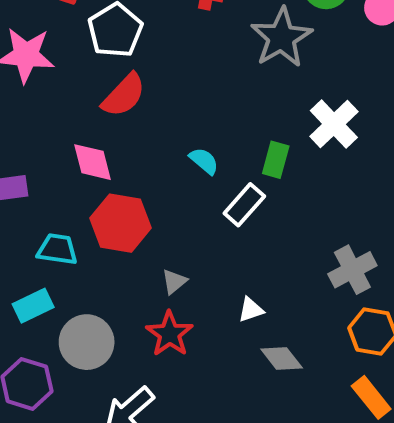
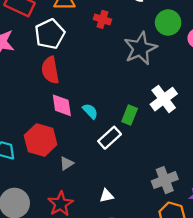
red semicircle: (124, 95) -> (50, 70), turned 120
pink diamond: (93, 162) -> (62, 105), moved
gray triangle: (174, 282) -> (67, 163), moved

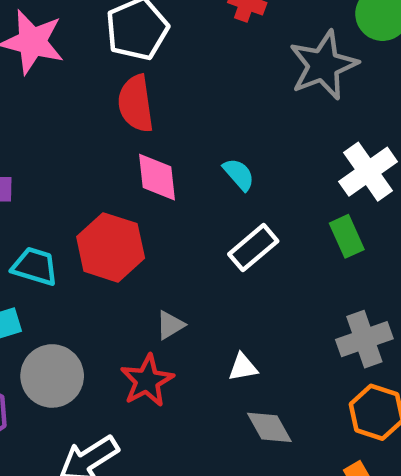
cyan semicircle: (90, 111) -> (239, 174), moved
green rectangle: (130, 115) -> (347, 236), moved, turned -48
gray triangle: (67, 163) -> (170, 325), moved

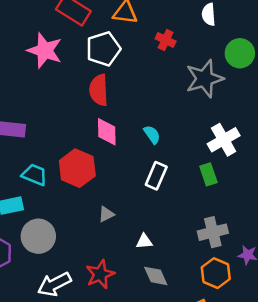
white rectangle: (253, 248) -> (156, 176), turned -32
red star: (147, 381) -> (100, 274), moved

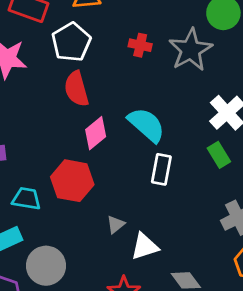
red cross: (166, 40) -> (140, 45), moved
pink diamond: (107, 132) -> (96, 133), turned 64
cyan semicircle: (152, 135) -> (146, 125), size x1.8
white triangle: (144, 241) -> (145, 246), moved, size x1.5

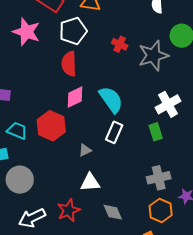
gray triangle: (116, 224) -> (85, 150), moved

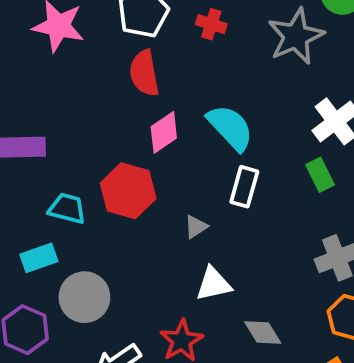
red cross: (120, 44) -> (211, 24), moved

